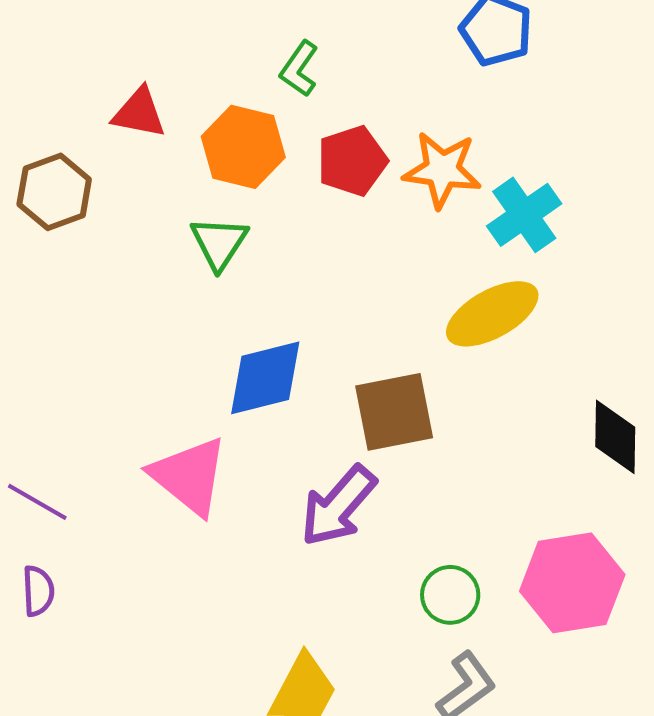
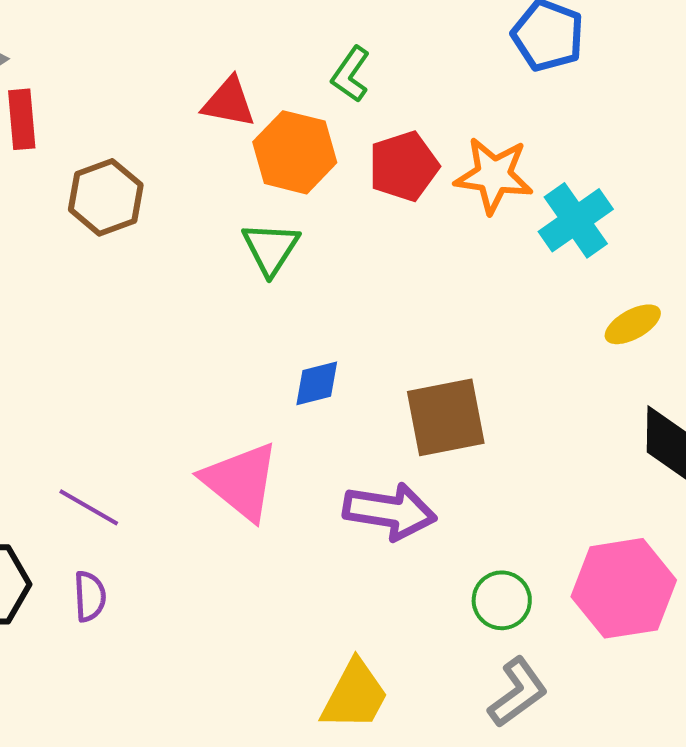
red triangle: (139, 113) -> (229, 102), moved
yellow ellipse: (492, 314) -> (633, 324), moved, size x0.6
blue diamond: (265, 378) -> (317, 383), size x0.6
purple arrow: (338, 506) -> (390, 511), turned -122

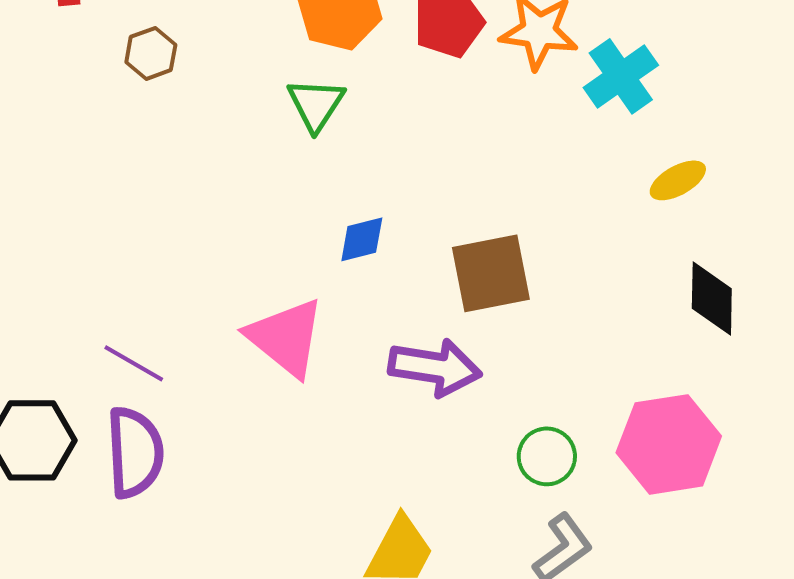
brown hexagon: (106, 197) -> (151, 53), size x0.7
purple semicircle: (90, 596) -> (135, 452), size x1.8

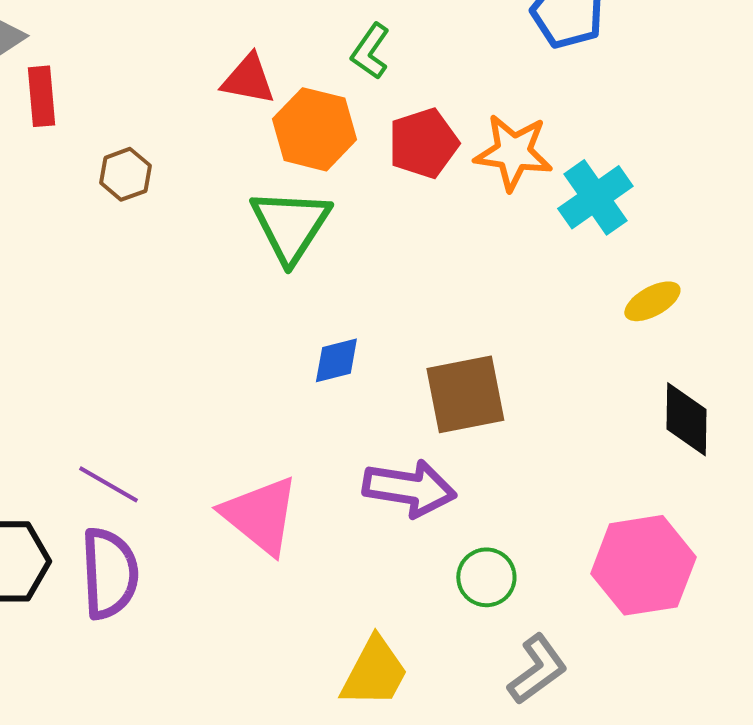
green triangle: (316, 104) -> (290, 225), size x1.4
pink triangle: (286, 337) -> (260, 515), moved
green circle: (547, 456) -> (486, 577), moved

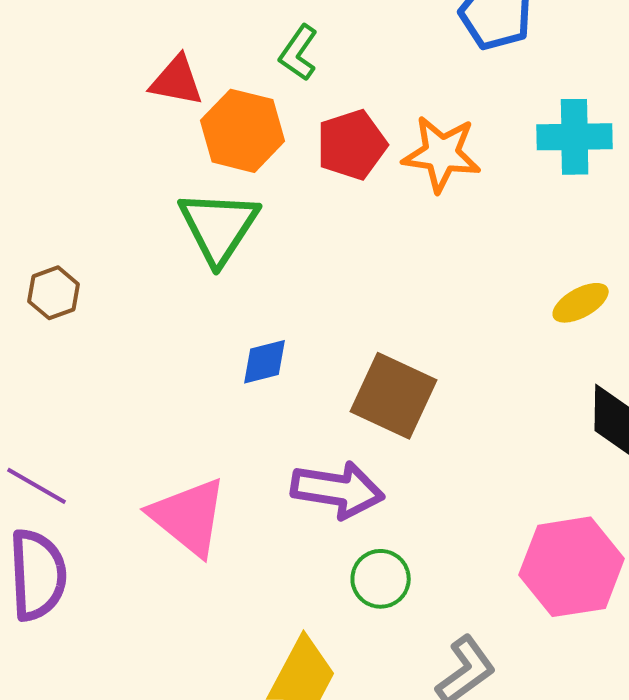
brown hexagon: (125, 174) -> (54, 293), moved
cyan cross: (595, 197) -> (575, 137), moved, turned 34
brown square: (465, 394) -> (394, 396), turned 36
green circle: (486, 577) -> (381, 579), moved

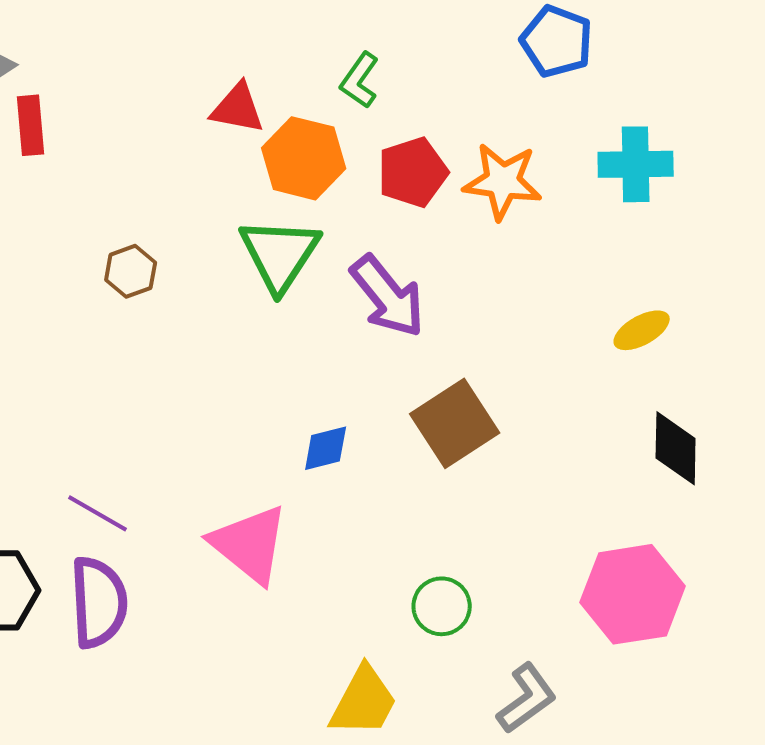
brown hexagon: (54, 293) -> (131, 271), moved
blue diamond: (265, 362) -> (326, 448), moved
brown square: (394, 396) -> (455, 423), turned 32
purple arrow: (338, 490) -> (388, 296), moved, turned 42

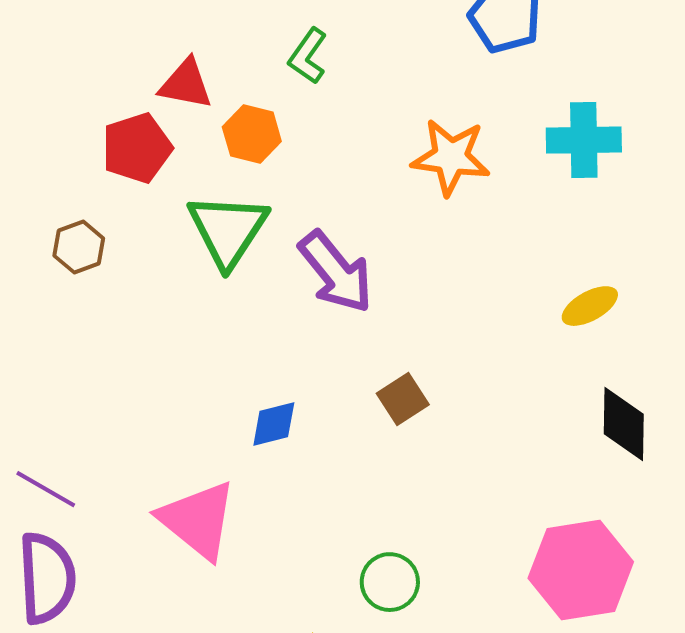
orange hexagon: (304, 158) -> (252, 134), size x0.7
red pentagon: (413, 172) -> (137, 148), moved
brown square: (455, 423) -> (403, 399), size x0.6

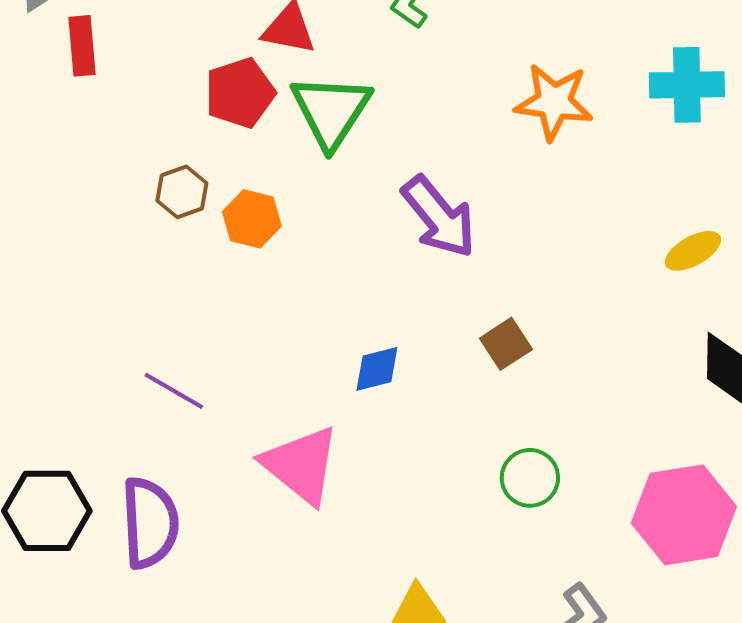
orange hexagon: (252, 134) -> (252, 219), moved
green triangle: (228, 230) -> (331, 111), moved
purple line: (46, 489) -> (174, 391), moved
green circle: (390, 582) -> (530, 478), moved

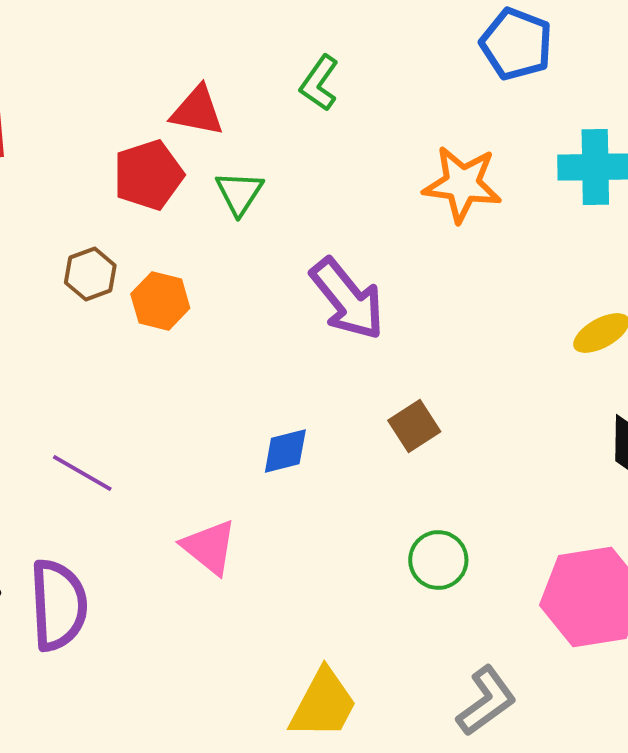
green triangle: (331, 111) -> (239, 193), size x0.6
pink triangle: (301, 465) -> (209, 547), size x0.7

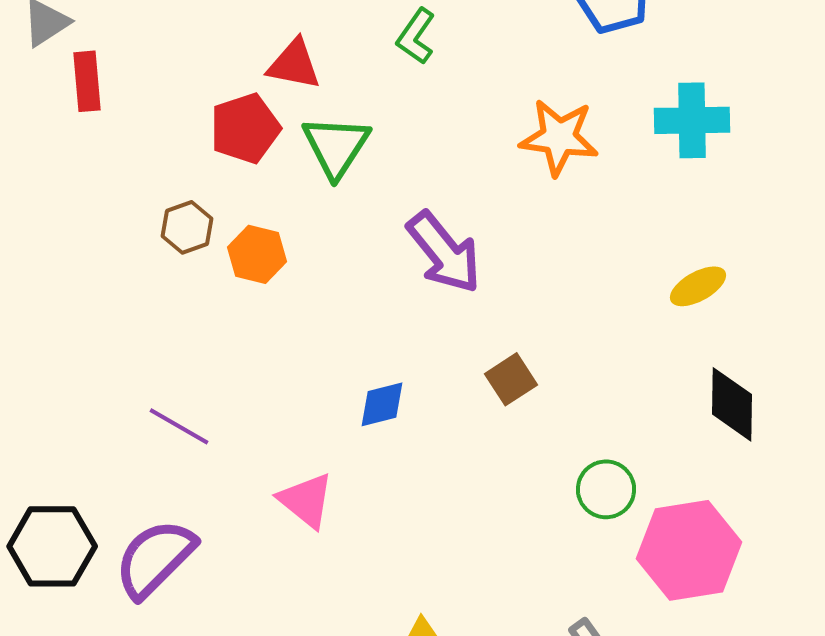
green triangle: (239, 193) -> (336, 146), size x1.4
green circle: (438, 560) -> (606, 489), moved
purple semicircle: (58, 605) -> (155, 558), turned -132

